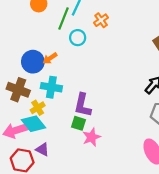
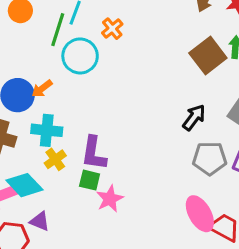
cyan circle: (78, 38) -> (80, 56), size x1.5
yellow cross: (38, 108) -> (55, 159), moved

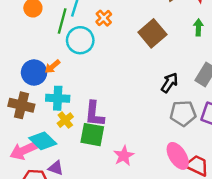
brown square: (208, 56) -> (152, 33), moved
green square: (90, 180) -> (92, 135), size x1.5
pink star: (110, 199) -> (124, 156), moved

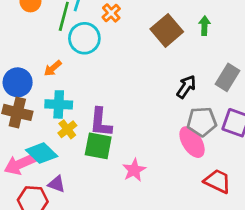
green arrow: (198, 27) -> (204, 26), moved
blue circle: (34, 73) -> (18, 82), moved
pink ellipse: (178, 156) -> (192, 142), moved

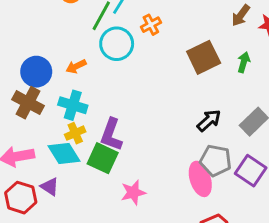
cyan diamond: (42, 153) -> (64, 153), moved

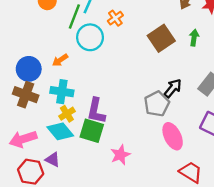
gray pentagon: (216, 160) -> (157, 104), moved, turned -30

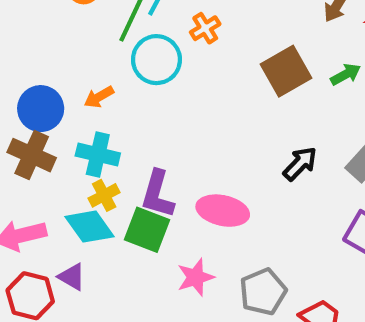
green arrow: (194, 38) -> (346, 74), turned 49
gray pentagon: (157, 104) -> (263, 292), moved
pink ellipse: (173, 136) -> (223, 211), moved, turned -56

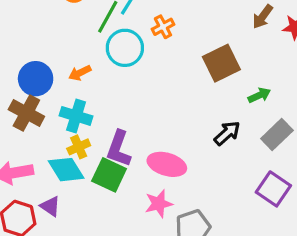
green arrow: (346, 74) -> (259, 95), moved
pink star: (196, 277) -> (159, 204), moved

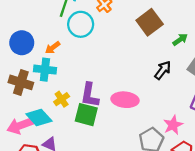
blue circle: (36, 79) -> (22, 43), moved
cyan cross: (76, 116) -> (45, 70), moved
cyan diamond: (66, 170) -> (39, 118), moved
pink star: (159, 204) -> (173, 125), moved

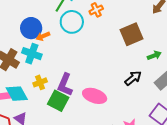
blue circle: (22, 43) -> (31, 28), moved

